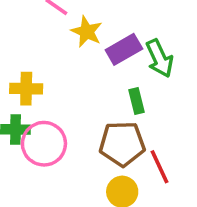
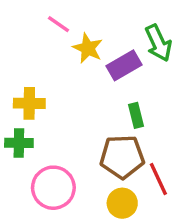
green arrow: (160, 58) -> (158, 43), moved
pink circle: (44, 144) -> (53, 188), moved

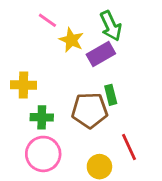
green arrow: (158, 43) -> (111, 26), moved
green cross: (19, 143) -> (42, 117), moved
brown pentagon: (122, 157) -> (90, 110), moved

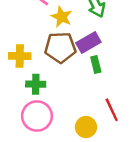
purple rectangle: (101, 54) -> (88, 42), moved
brown pentagon: (90, 110) -> (60, 47), moved

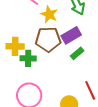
green rectangle: (96, 65) -> (77, 53), turned 64
green cross: (36, 84) -> (28, 58), moved

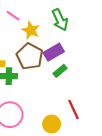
brown pentagon: (48, 39) -> (30, 56), turned 30

